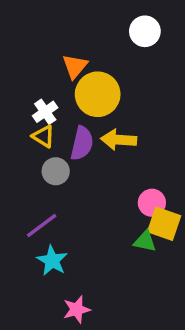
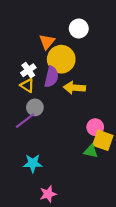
white circle: (145, 31) -> (79, 29), moved
purple semicircle: (82, 143) -> (51, 77), moved
purple line: (42, 225) -> (25, 121), moved
cyan star: (52, 260) -> (33, 163), turned -30

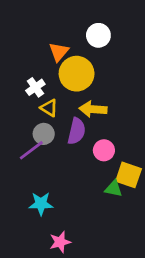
purple semicircle: (51, 77) -> (77, 131), moved
yellow triangle: (27, 85) -> (49, 108), moved
pink circle: (95, 127) -> (104, 150), moved

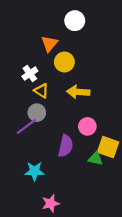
white circle: (98, 35) -> (75, 21), moved
yellow circle: (77, 74) -> (64, 62), size x0.7
purple semicircle: (77, 131) -> (66, 146), moved

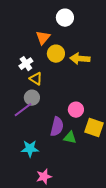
yellow arrow: (78, 92) -> (80, 59), moved
green triangle: (95, 159) -> (70, 138), moved

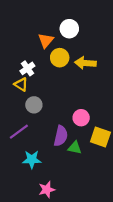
white circle: (65, 18) -> (69, 29), moved
yellow triangle: (36, 79) -> (21, 84), moved
purple line: (23, 110) -> (19, 132), moved

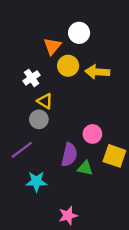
yellow triangle: (21, 84) -> (45, 101), moved
pink star: (47, 190) -> (68, 216), moved

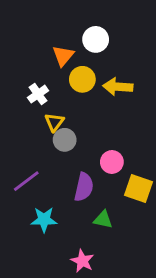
yellow triangle: (45, 101) -> (54, 122), turned 35
gray circle: (39, 119) -> (65, 140), moved
green triangle: (85, 168) -> (103, 220), moved
pink star: (68, 216) -> (82, 261), turned -30

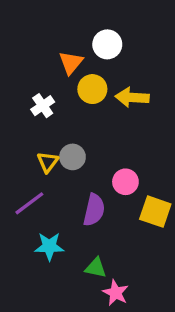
yellow triangle: (54, 122) -> (48, 162), moved
green triangle: (103, 220) -> (96, 268), moved
pink star: (82, 261) -> (116, 293), moved

